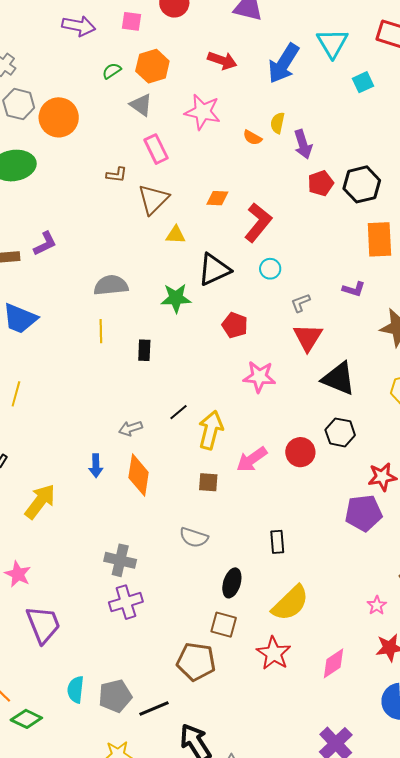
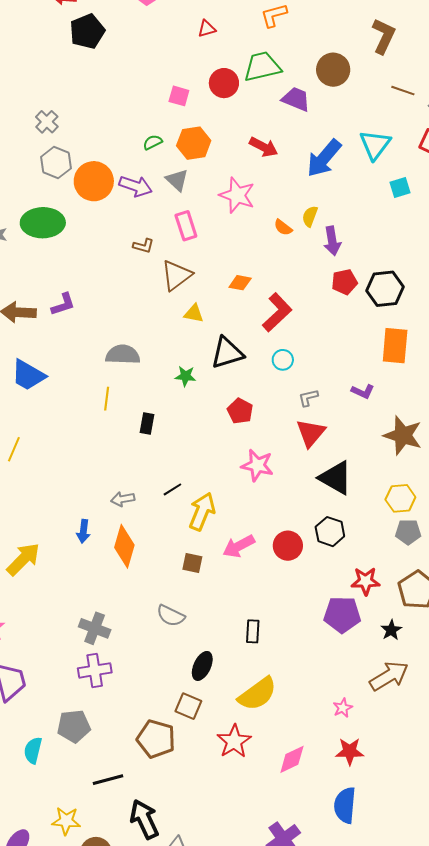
purple arrow: (79, 26) -> (136, 186), moved
green star: (176, 298) -> (185, 376), size x0.7
gray pentagon: (115, 696) -> (74, 726), moved

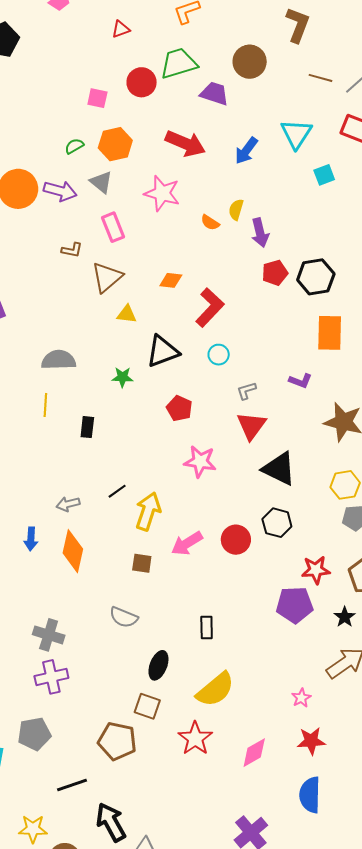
red arrow: (264, 147) -> (185, 143), size x1.4
blue arrow: (324, 158) -> (246, 151), size x0.7

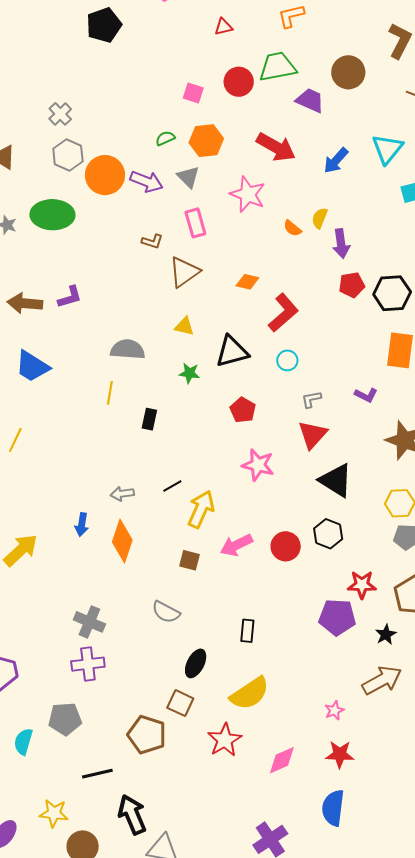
yellow triangle: (127, 314) -> (184, 326), moved

